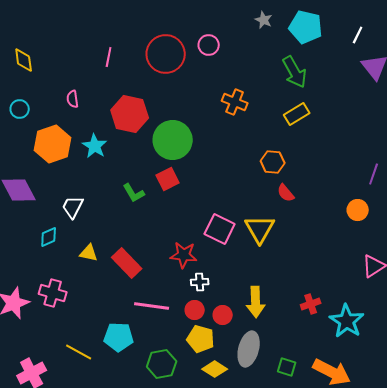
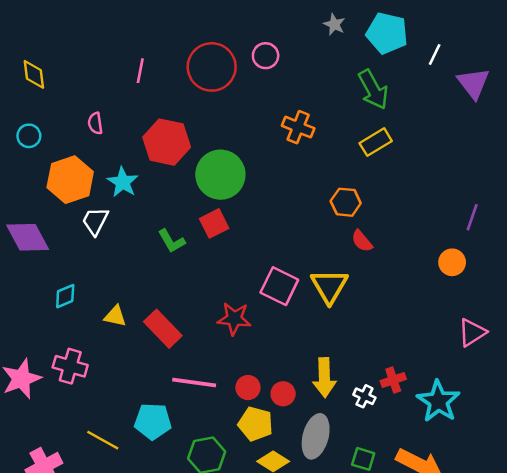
white line: (358, 35) -> (435, 54), moved
white trapezoid: (73, 207) -> (95, 221), moved
white cross: (200, 282) -> (364, 396), moved, turned 30

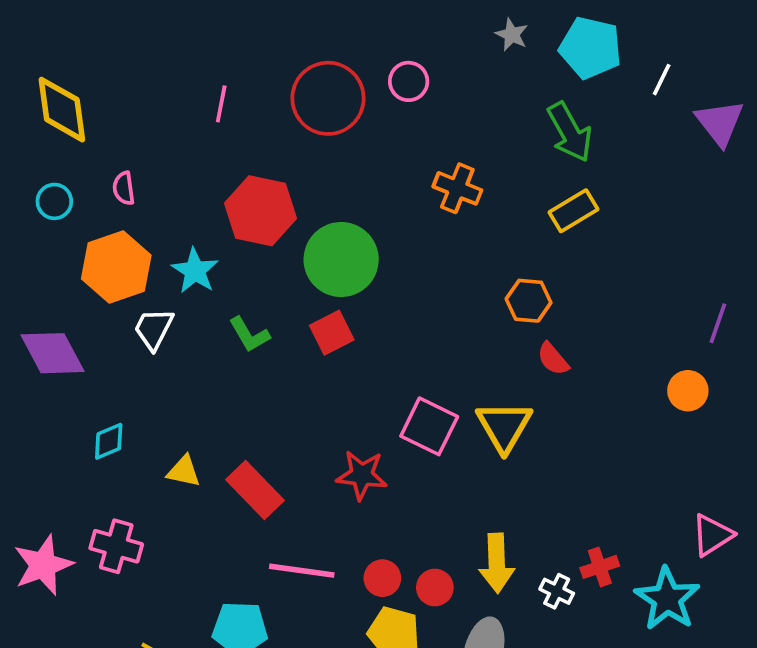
yellow diamond: (34, 74) -> (62, 110), size x1.5
pink semicircle: (95, 123) -> (124, 188), moved
green L-shape: (172, 241) -> (249, 334), moved
pink triangle: (472, 332) -> (712, 535), moved

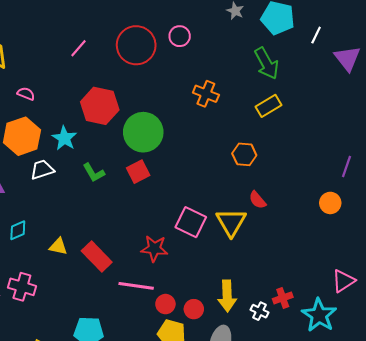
pink line: (221, 104) -> (79, 48), turned 30
pink semicircle: (124, 188) -> (26, 94), turned 120
white trapezoid: (154, 329) -> (42, 170), turned 45
red semicircle: (553, 359) -> (257, 200), moved
pink line: (302, 571) -> (136, 286), moved

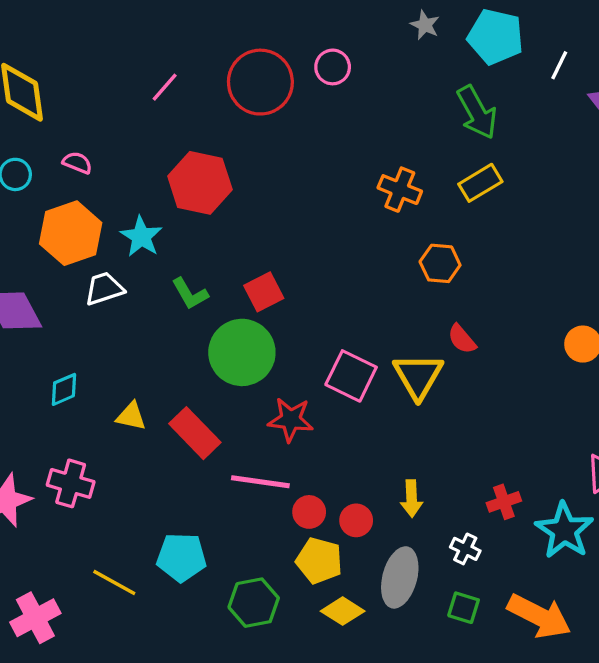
orange cross: (206, 94) -> (400, 190), moved
green circle: (143, 132) -> (242, 352), moved
yellow arrow: (227, 296) -> (412, 499), size x0.7
white cross: (259, 311) -> (465, 549), moved

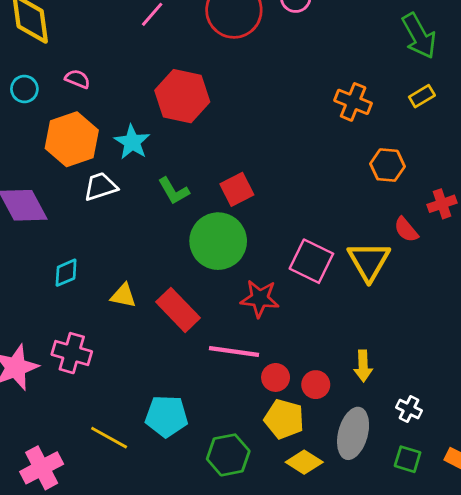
yellow rectangle: (480, 183) -> (422, 96), size x0.7
red cross: (504, 502) -> (442, 204), moved

